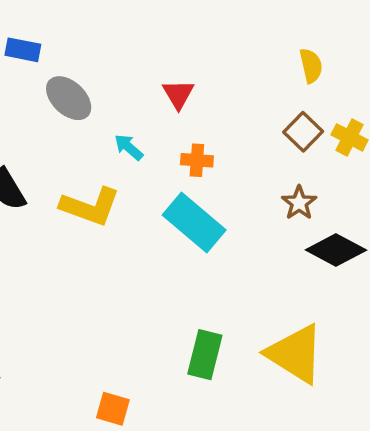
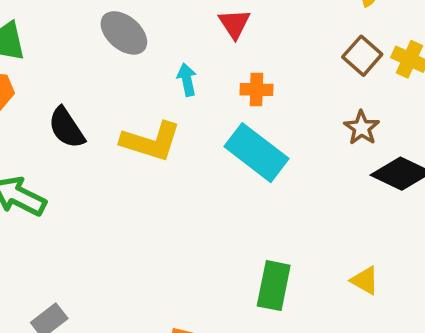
cyan arrow: (129, 147) -> (187, 80), turned 40
yellow triangle: (295, 354) -> (365, 280), size x0.5

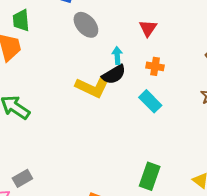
black semicircle: (66, 128) -> (114, 74), moved, turned -95
cyan rectangle: (257, 153) -> (150, 101), size x0.7

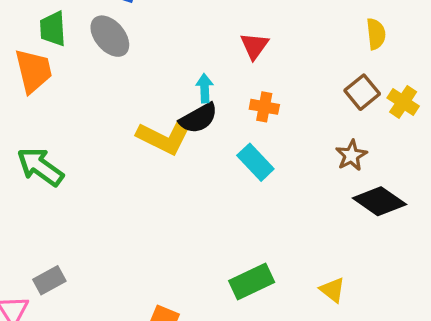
gray ellipse: (86, 25) -> (110, 36), moved
green rectangle: (150, 176) -> (252, 281), turned 44

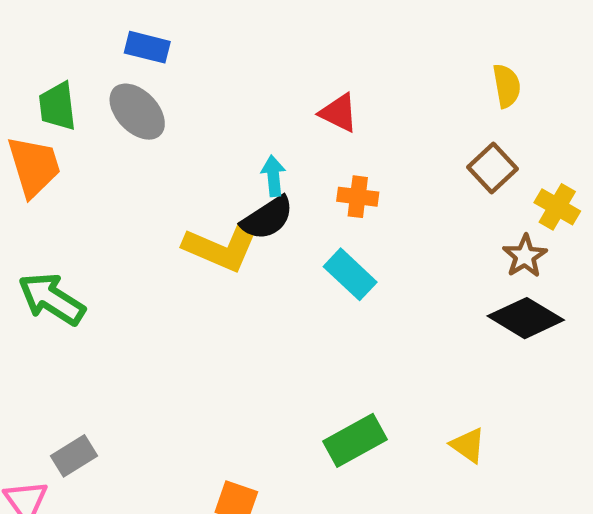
red triangle: (254, 46) -> (339, 113), turned -36
yellow cross: (403, 102) -> (557, 207), moved
brown star: (351, 155) -> (525, 256), moved

